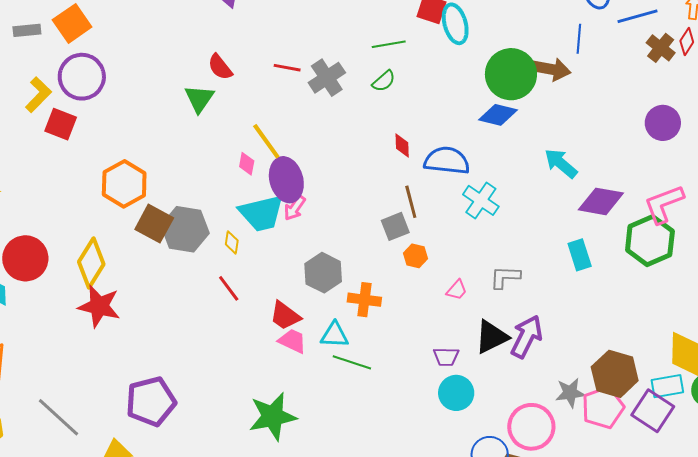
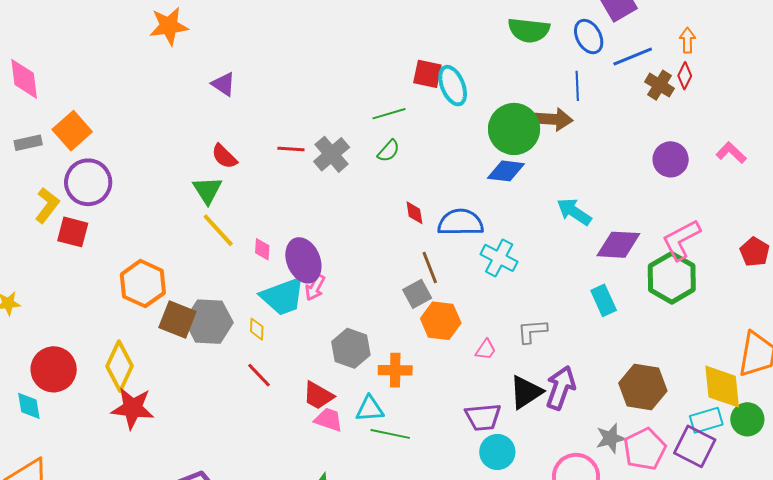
yellow line: (266, 141) -> (218, 230), moved
orange hexagon: (416, 256) -> (441, 321), size x1.6
purple trapezoid: (446, 357) -> (483, 417), size x1.4
brown hexagon: (615, 374) -> (643, 387), moved

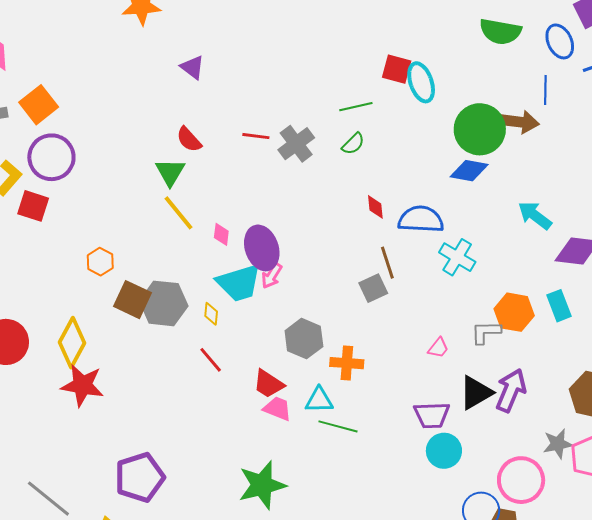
orange hexagon: (143, 284) -> (100, 262), size x0.6
orange hexagon: (441, 321) -> (514, 312), moved

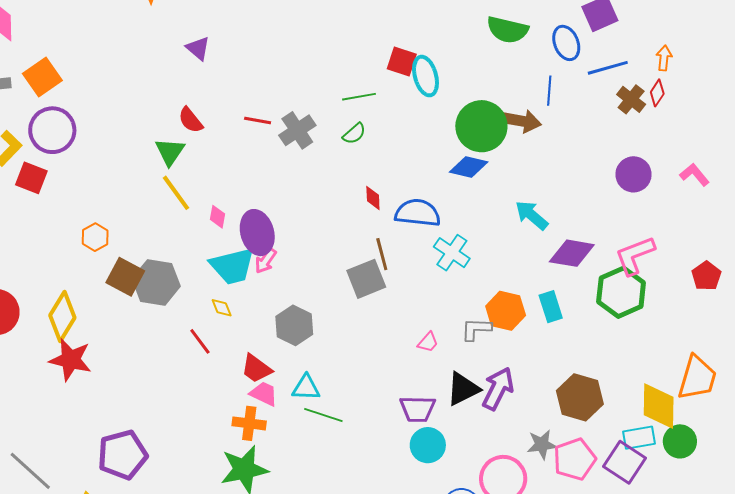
gray square: (373, 288) -> (366, 279), size x1.4
yellow diamond: (211, 314) -> (222, 308), moved, turned -30
orange cross: (347, 363) -> (249, 423), moved

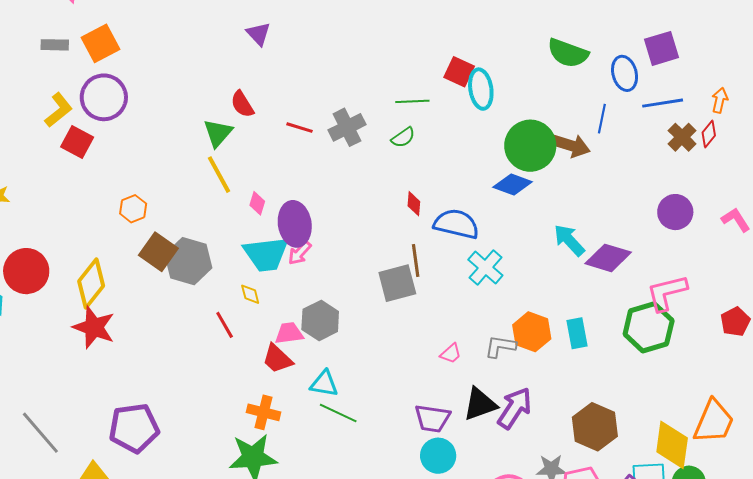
red line: (258, 121) -> (299, 128), moved
purple diamond: (572, 253) -> (608, 258), moved
pink trapezoid: (264, 394) -> (289, 333), moved, turned -40

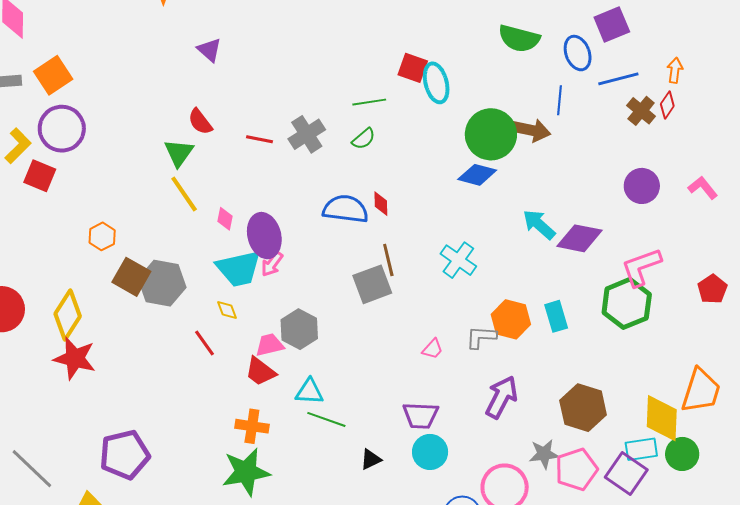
blue semicircle: (456, 224) -> (346, 209), moved
black triangle: (480, 404) -> (371, 459), moved, size x0.6

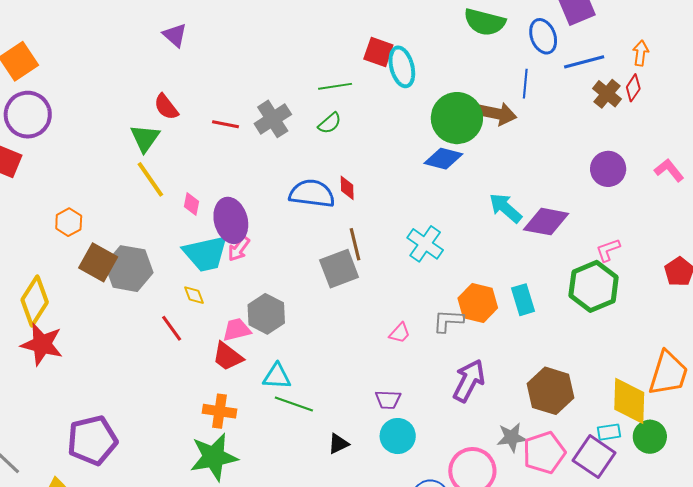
pink L-shape: (641, 267) -> (608, 250), size x0.6
purple trapezoid: (421, 416) -> (388, 400), size x0.7
cyan rectangle: (641, 449) -> (609, 432), size x0.7

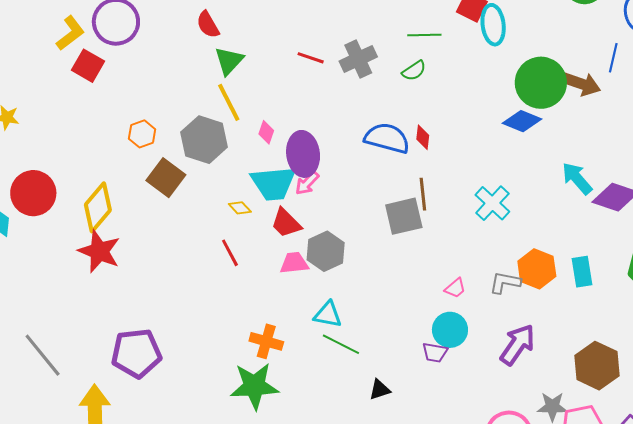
red semicircle: (166, 107) -> (208, 25), moved
gray hexagon: (129, 269) -> (204, 140), moved
yellow diamond: (194, 295) -> (240, 208), moved, turned -30
red trapezoid: (228, 356) -> (286, 223), moved
cyan circle: (398, 436) -> (450, 330), moved

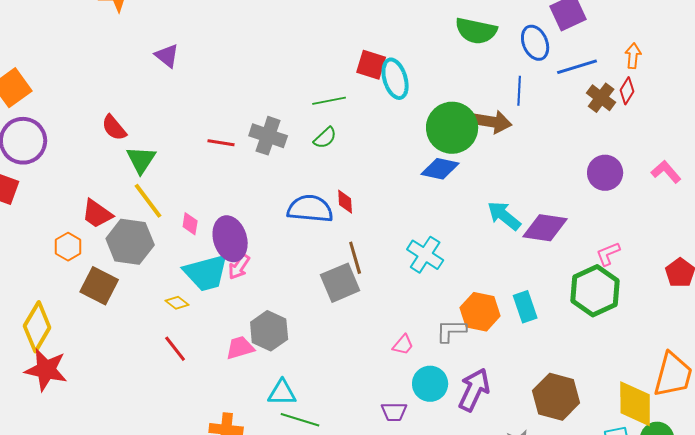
gray cross: (358, 59) -> (268, 136), turned -36
red trapezoid: (286, 223) -> (97, 214), moved
cyan circle: (450, 330) -> (430, 384), moved

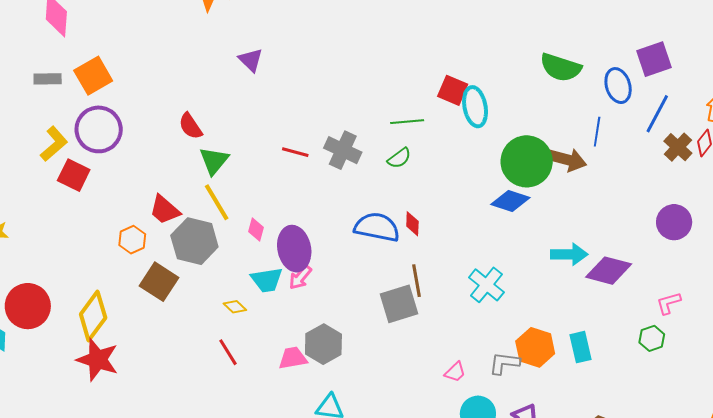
blue line: (577, 67) -> (657, 114), turned -51
cyan arrow: (504, 216) -> (569, 254), turned 135
cyan trapezoid: (206, 273) -> (267, 280), size x0.7
green hexagon: (595, 291) -> (652, 338), size x0.5

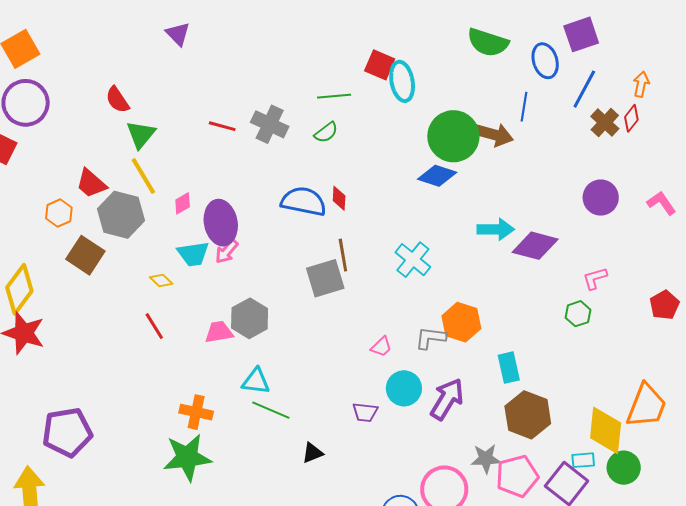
pink diamond: (256, 229) -> (183, 203), turned 45
cyan rectangle: (580, 347) -> (509, 368), moved

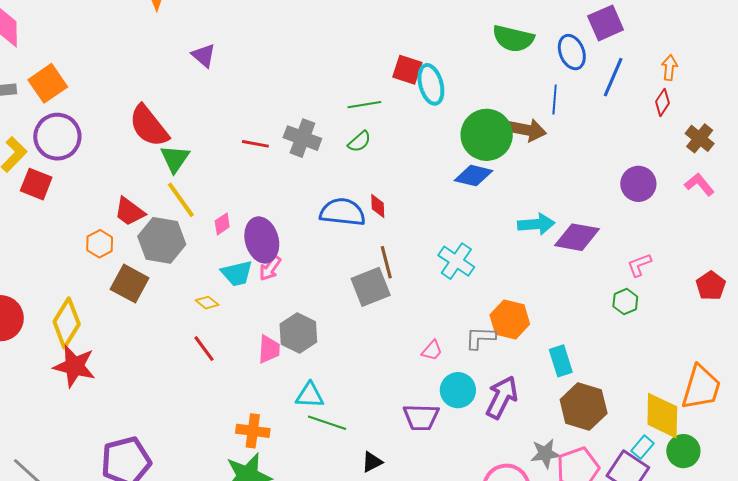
red semicircle: (117, 100) -> (149, 126), size x1.6
brown cross: (605, 123) -> (700, 138), moved
pink trapezoid: (219, 332) -> (269, 349), turned 108
purple trapezoid: (365, 412) -> (421, 417), size x1.4
cyan rectangle: (583, 460) -> (643, 447), turned -40

